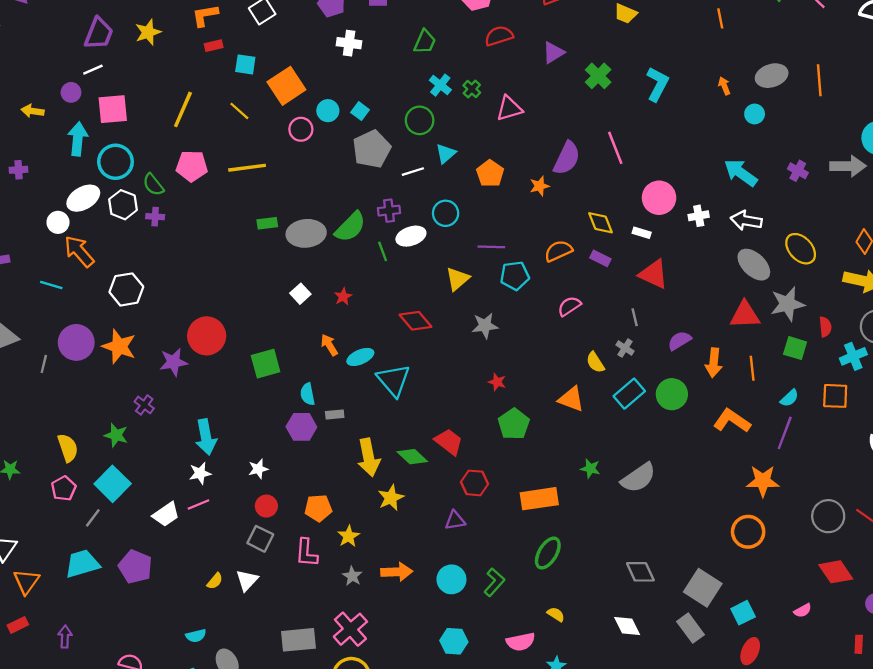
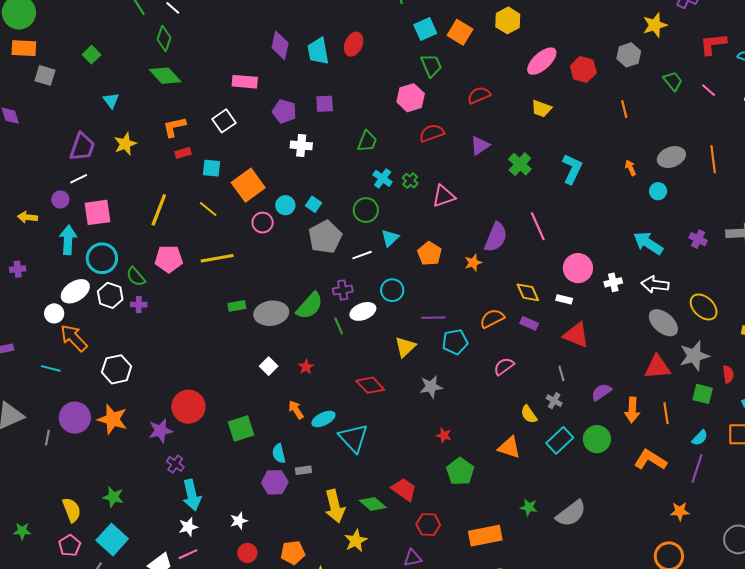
purple cross: (144, 405) -> (175, 464), moved
orange star: (763, 481) -> (680, 511), size x0.7

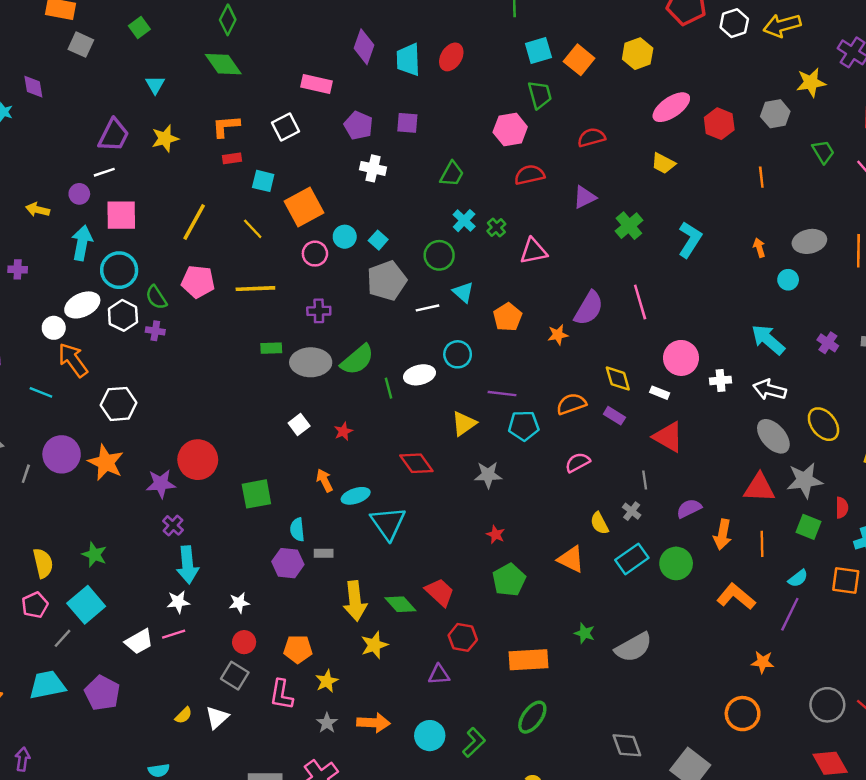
cyan triangle: (390, 238) -> (463, 292), turned -42
purple cross: (343, 290) -> (319, 311), moved

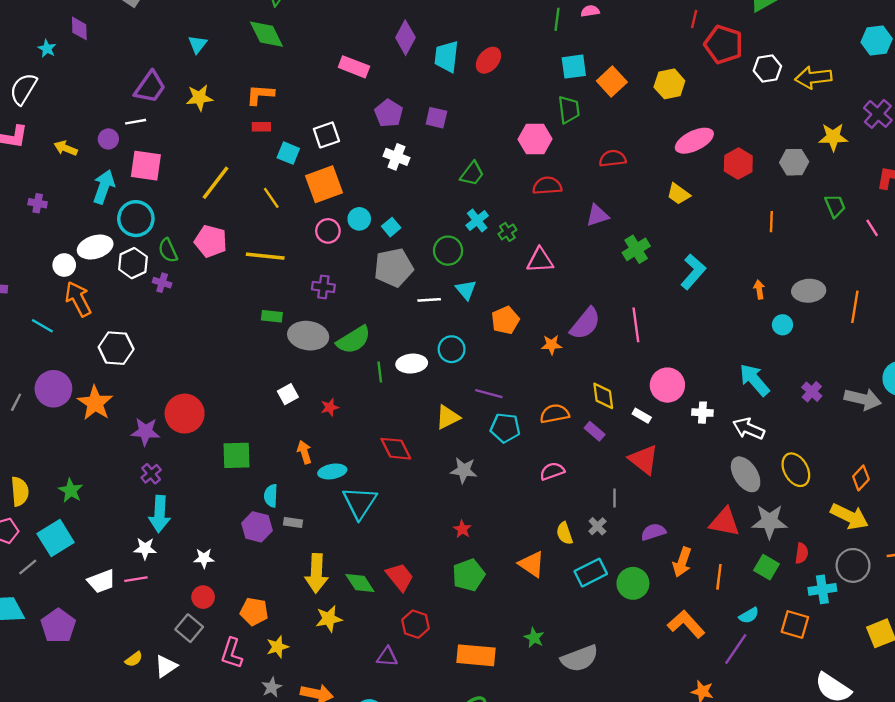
white square: (286, 127) -> (326, 135), moved

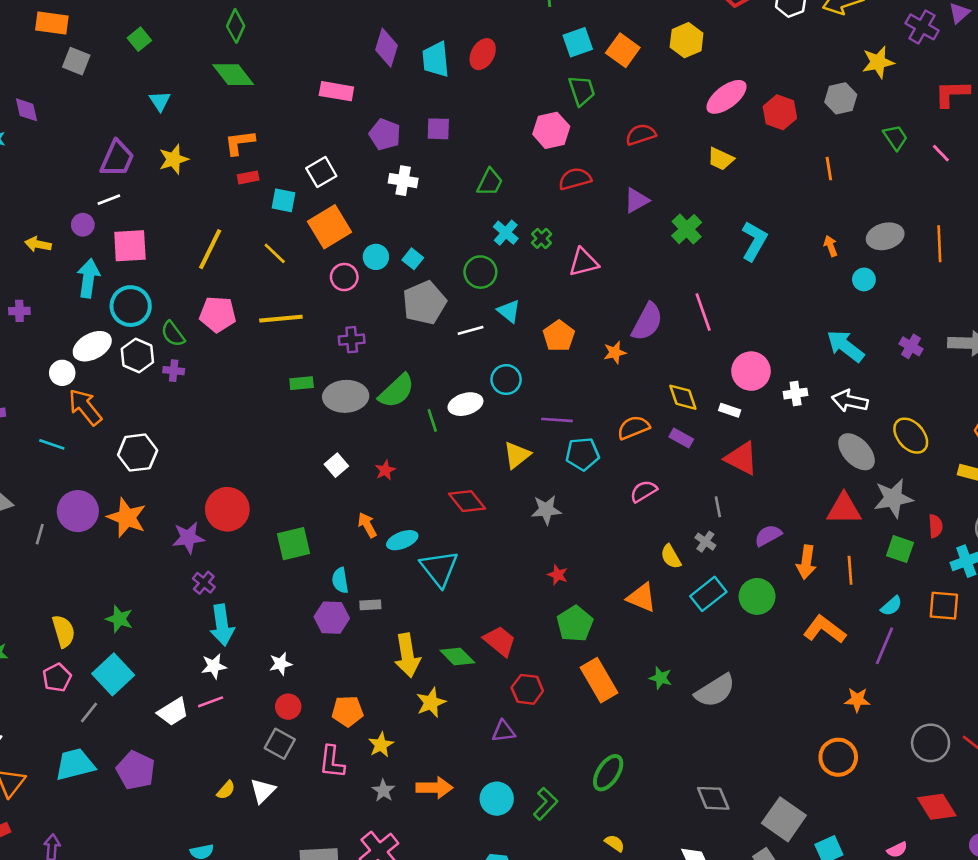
orange rectangle: (476, 655) -> (599, 680), moved, turned 66

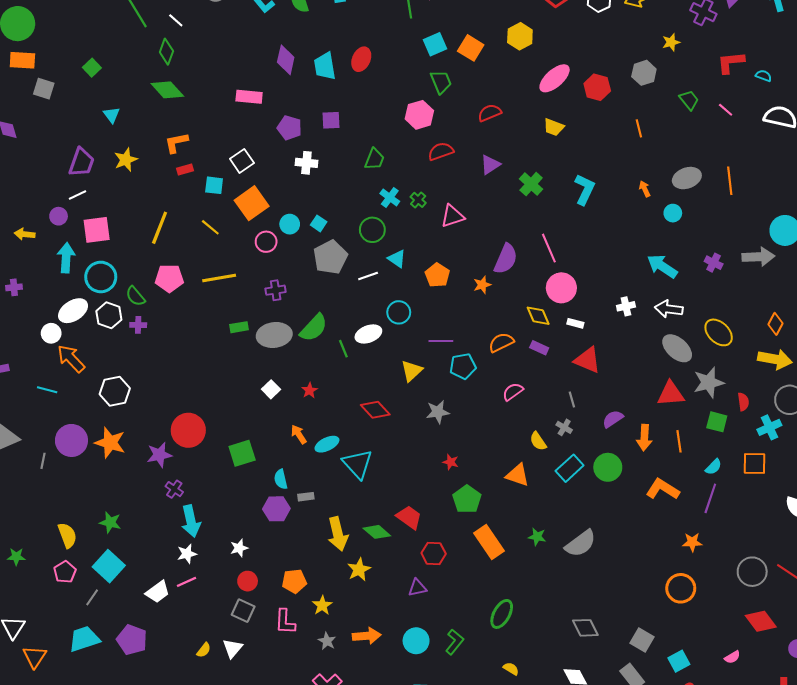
yellow star: (878, 62) -> (671, 42), size x0.7
pink circle: (751, 371) -> (561, 288), moved
gray square: (784, 819) -> (642, 640), size x0.7

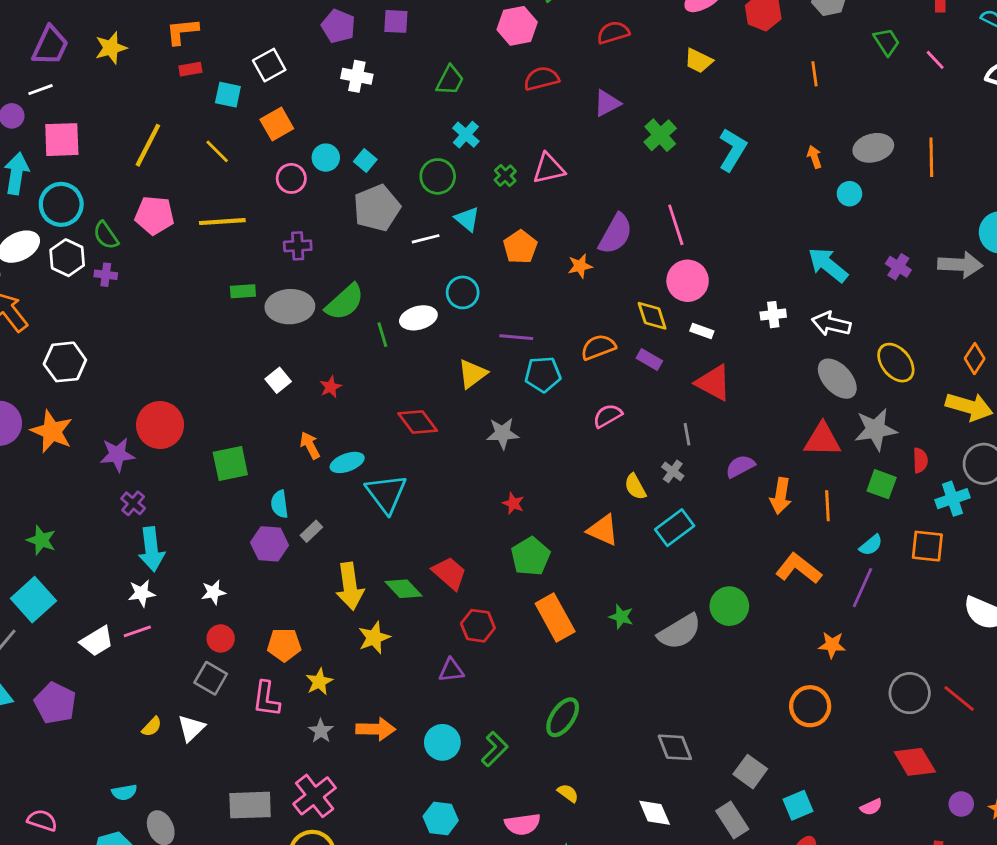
green cross: (418, 200) -> (505, 176), moved
orange square: (252, 203) -> (277, 124), size x0.7
green circle: (608, 467) -> (729, 606), moved
gray rectangle: (306, 497) -> (311, 531), turned -42

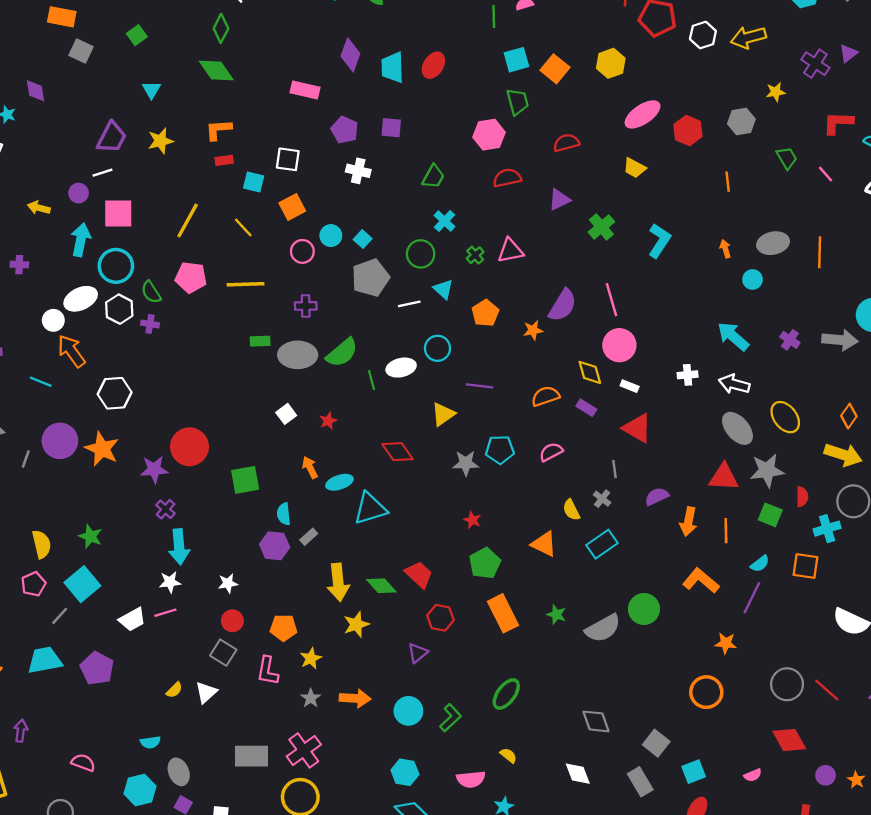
white square: (269, 65) -> (288, 159), turned 35
cyan pentagon: (543, 374) -> (500, 450), moved
cyan triangle: (386, 494) -> (370, 508), turned 48
purple triangle: (451, 670) -> (418, 653), turned -35

